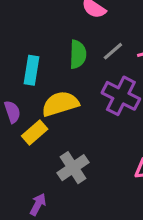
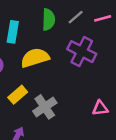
yellow rectangle: (35, 133) -> (18, 95), moved

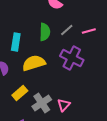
pink triangle: (100, 108) -> (64, 105), moved, turned -40

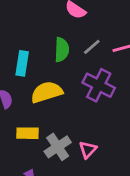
yellow rectangle: (20, 93) -> (28, 133), turned 42

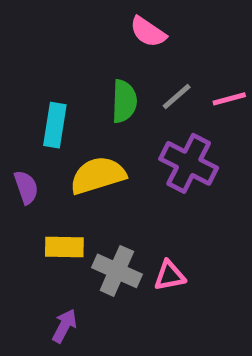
gray cross: (58, 147) -> (117, 271), turned -32
pink triangle: (88, 150) -> (170, 276), turned 36

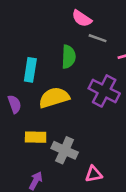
gray line: (177, 96) -> (98, 38), moved, turned 60
pink triangle: (170, 276) -> (94, 174), moved

